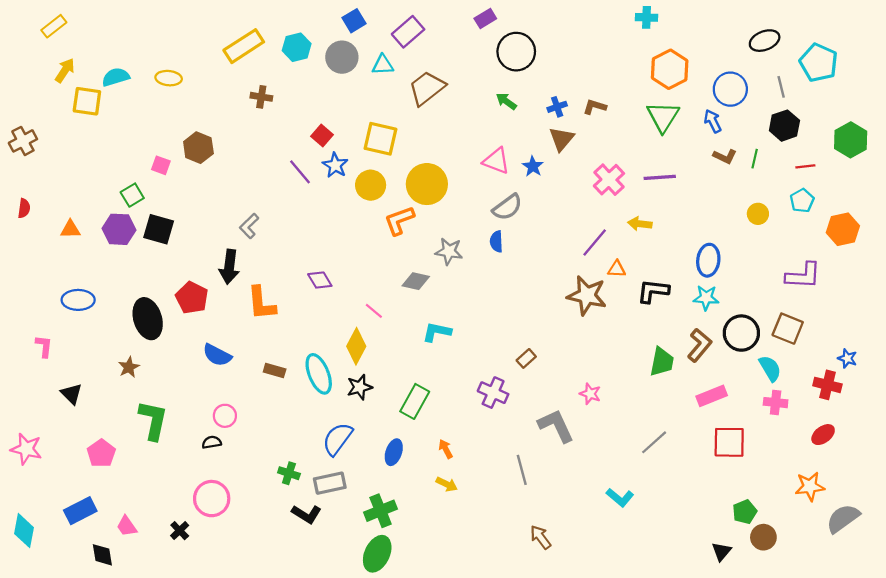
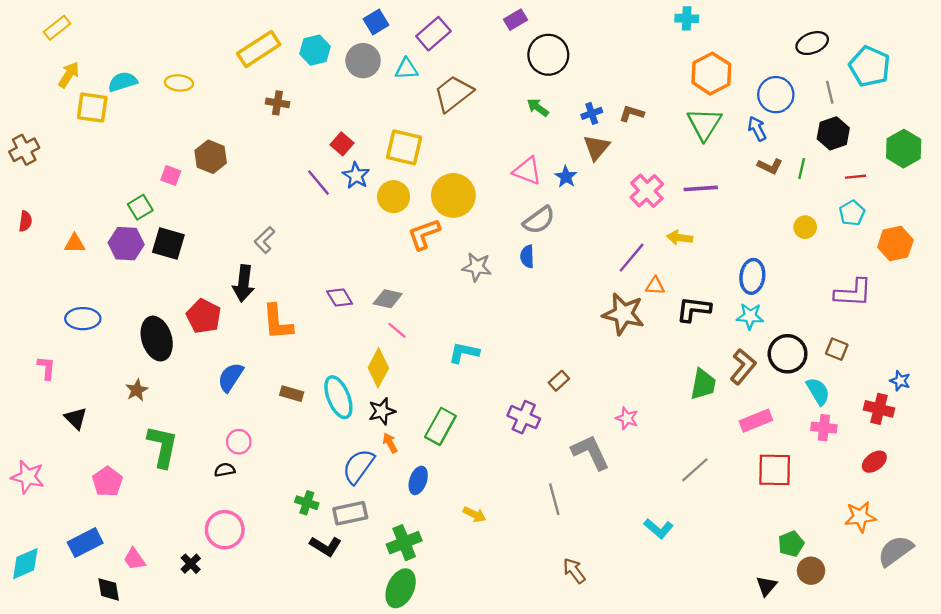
gray diamond: (416, 281) -> (388, 299), moved
brown square: (788, 329) -> (837, 349), size x0.7
blue semicircle: (217, 355) -> (231, 377), turned 96
orange arrow: (446, 449) -> (390, 443), moved
cyan diamond: (24, 531) -> (25, 564), turned 56

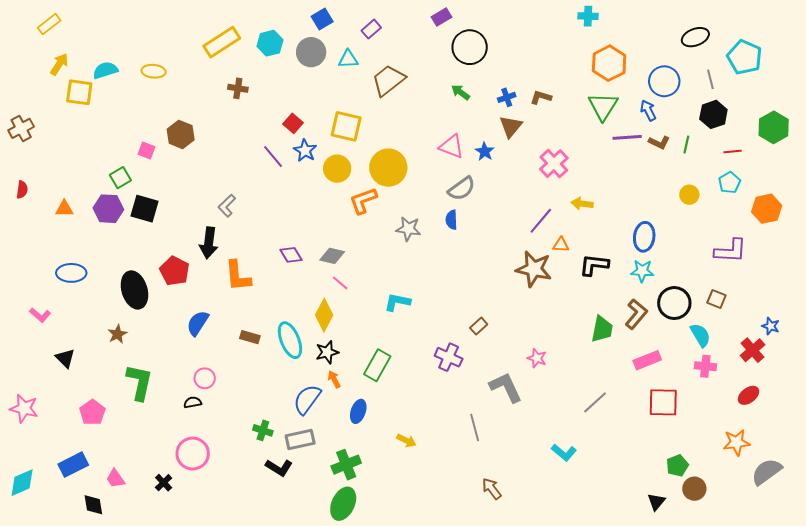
purple rectangle: (433, 34) -> (371, 29), size x0.7
purple line: (701, 188) -> (627, 137), moved
pink L-shape: (46, 368) -> (40, 315), turned 125
red cross: (879, 409) -> (753, 350), turned 35

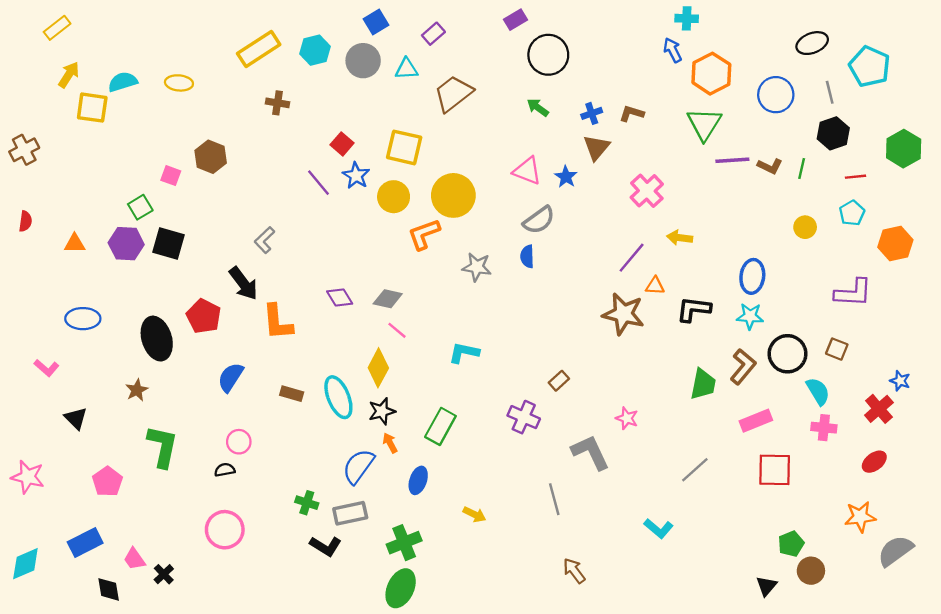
blue arrow: (648, 110) -> (673, 50), moved
black arrow: (209, 243) -> (243, 283), turned -44
black cross: (164, 483) -> (164, 574), moved

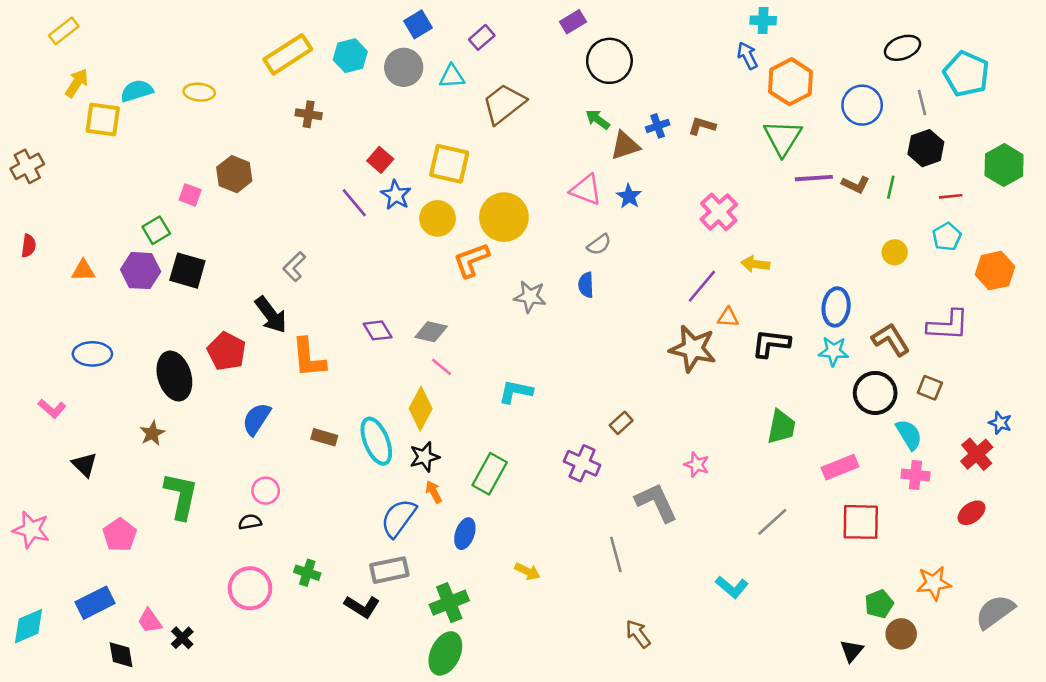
brown triangle: (596, 147) -> (625, 145), moved, turned 32
gray semicircle: (539, 220) -> (599, 244), size x0.7
brown L-shape: (743, 367) -> (891, 340), moved, turned -72
green cross: (307, 503) -> (307, 573), moved
orange star: (860, 517) -> (934, 583), moved

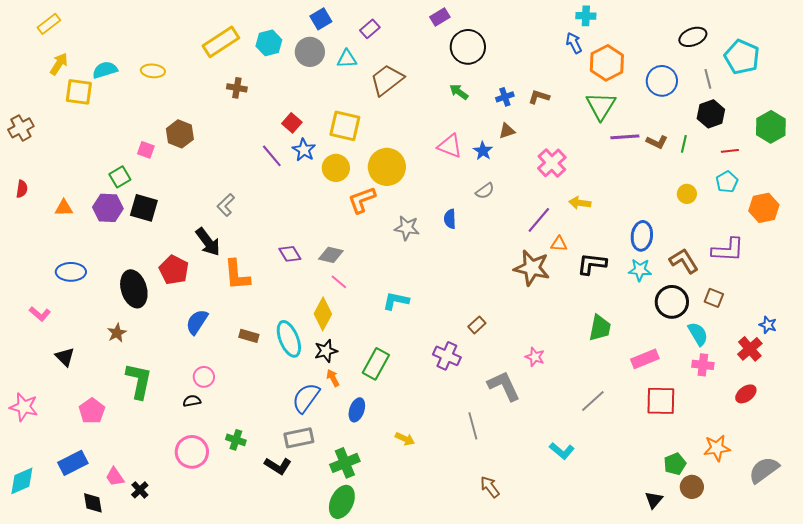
brown triangle: (625, 145) -> (507, 131), moved, size x0.7
gray semicircle: (599, 244) -> (485, 191), moved

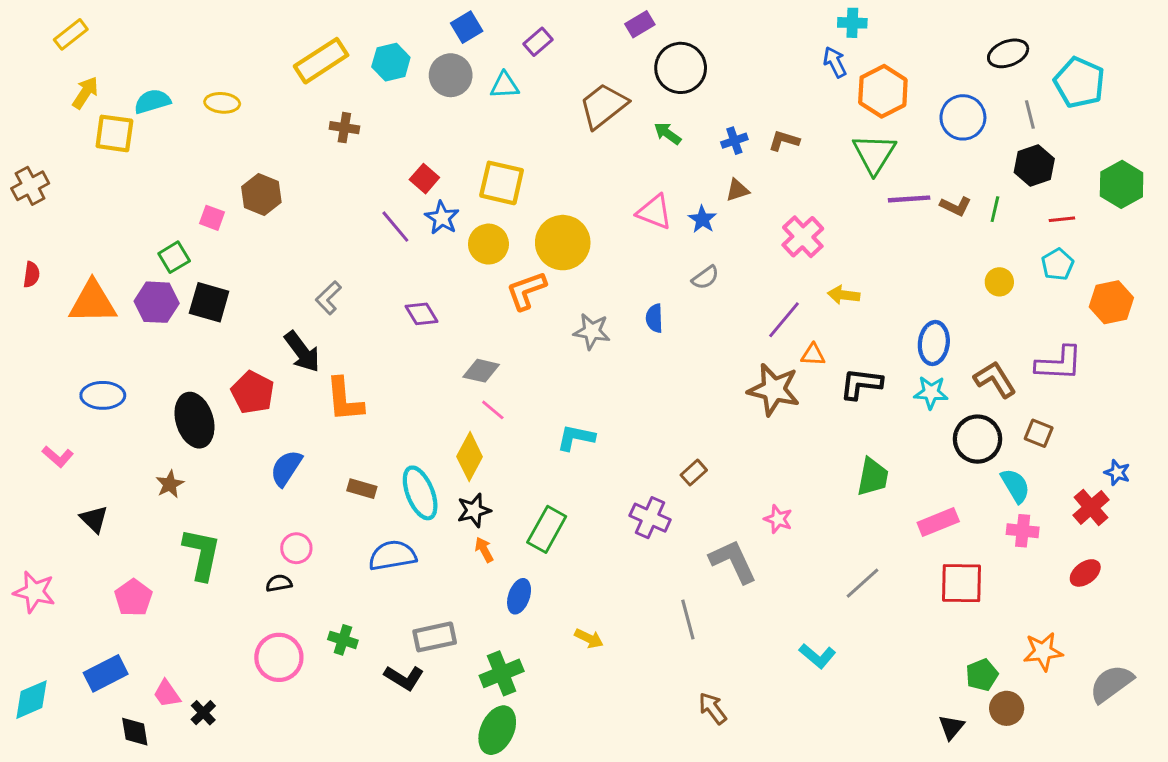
brown trapezoid: (387, 80) -> (603, 106), moved
orange triangle: (64, 208) -> (93, 302), size x1.8
purple diamond: (290, 254) -> (422, 314), moved
blue semicircle: (306, 398) -> (392, 555), moved, turned 44

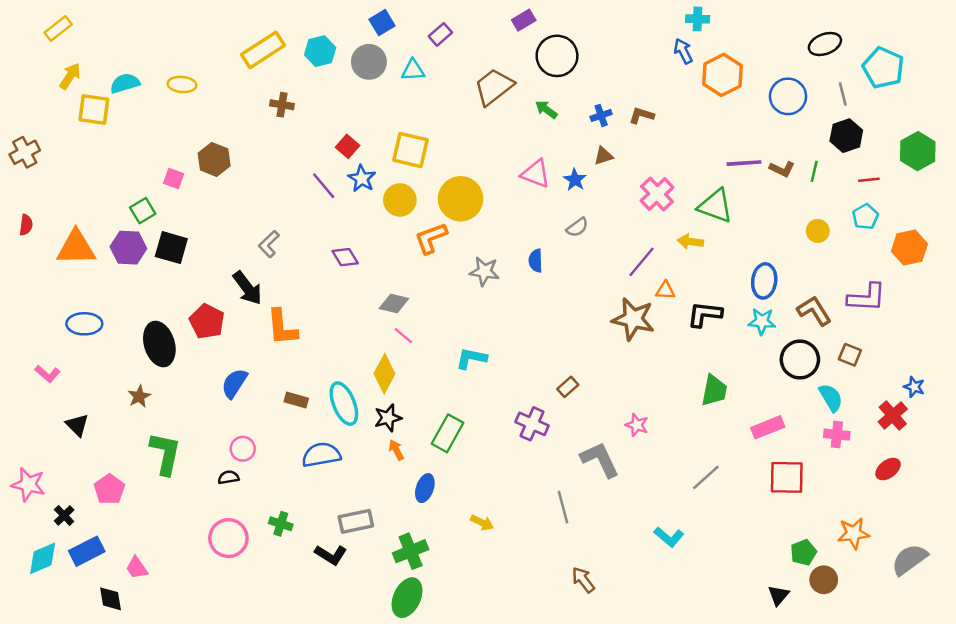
green triangle: (874, 154) -> (715, 206), moved, turned -42
cyan diamond: (31, 700) -> (43, 558), moved
black cross: (203, 713) -> (64, 515), moved

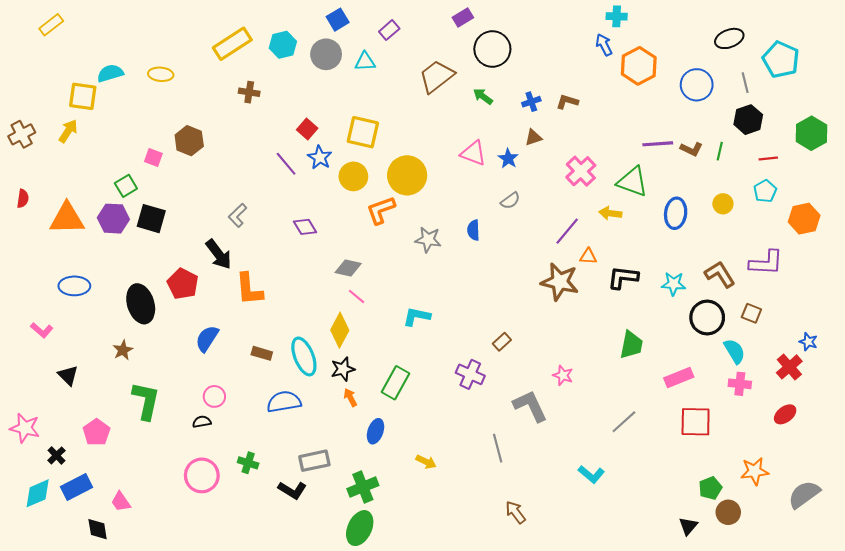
yellow arrow: (70, 76) -> (68, 131), moved
blue ellipse: (764, 281) -> (676, 213), moved

